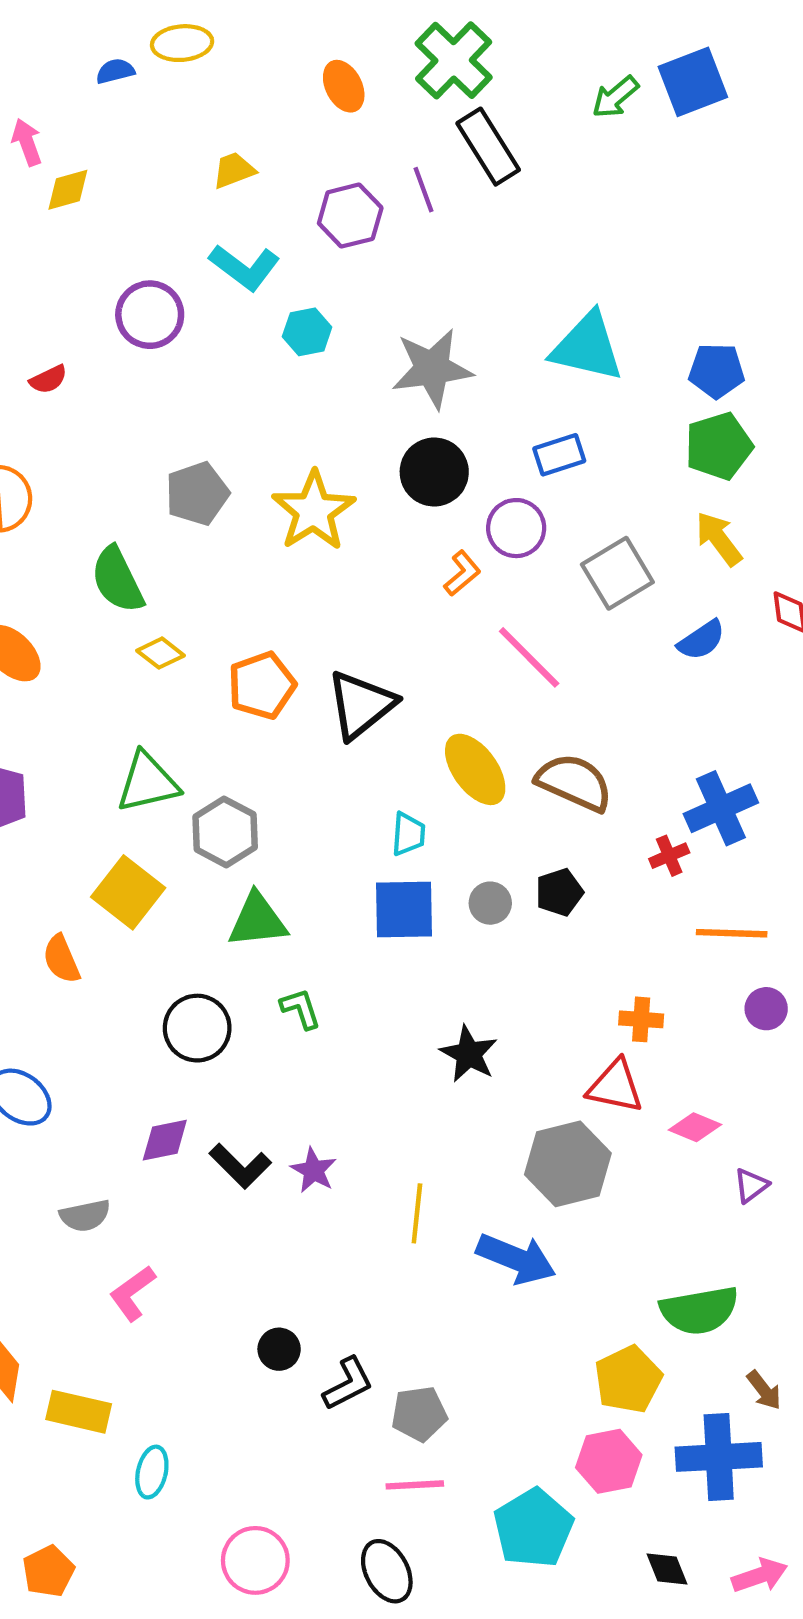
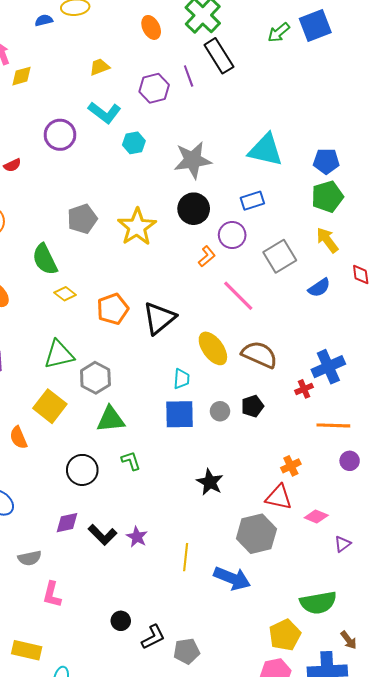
orange cross: (641, 1019) -> (291, 466), turned -30
pink L-shape: (132, 1293) -> (52, 595), turned -40

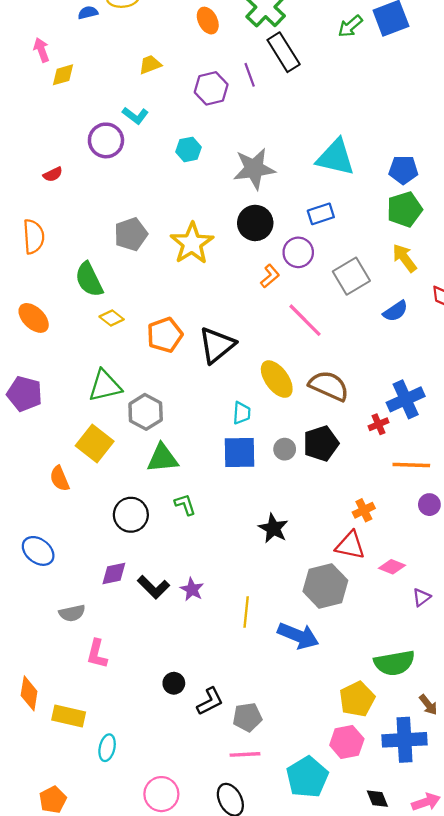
cyan L-shape: (105, 113) -> (135, 116), moved, size x0.7
black pentagon: (252, 406) -> (321, 443), size x1.4

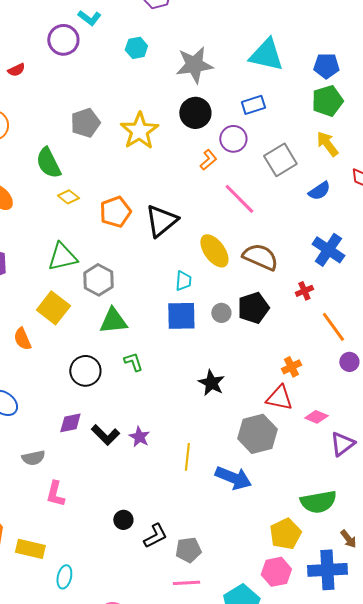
blue cross: (406, 399) -> (328, 250), moved, turned -32
orange line: (411, 465) -> (333, 327), turned 52
purple triangle: (421, 597) -> (342, 444), size x1.5

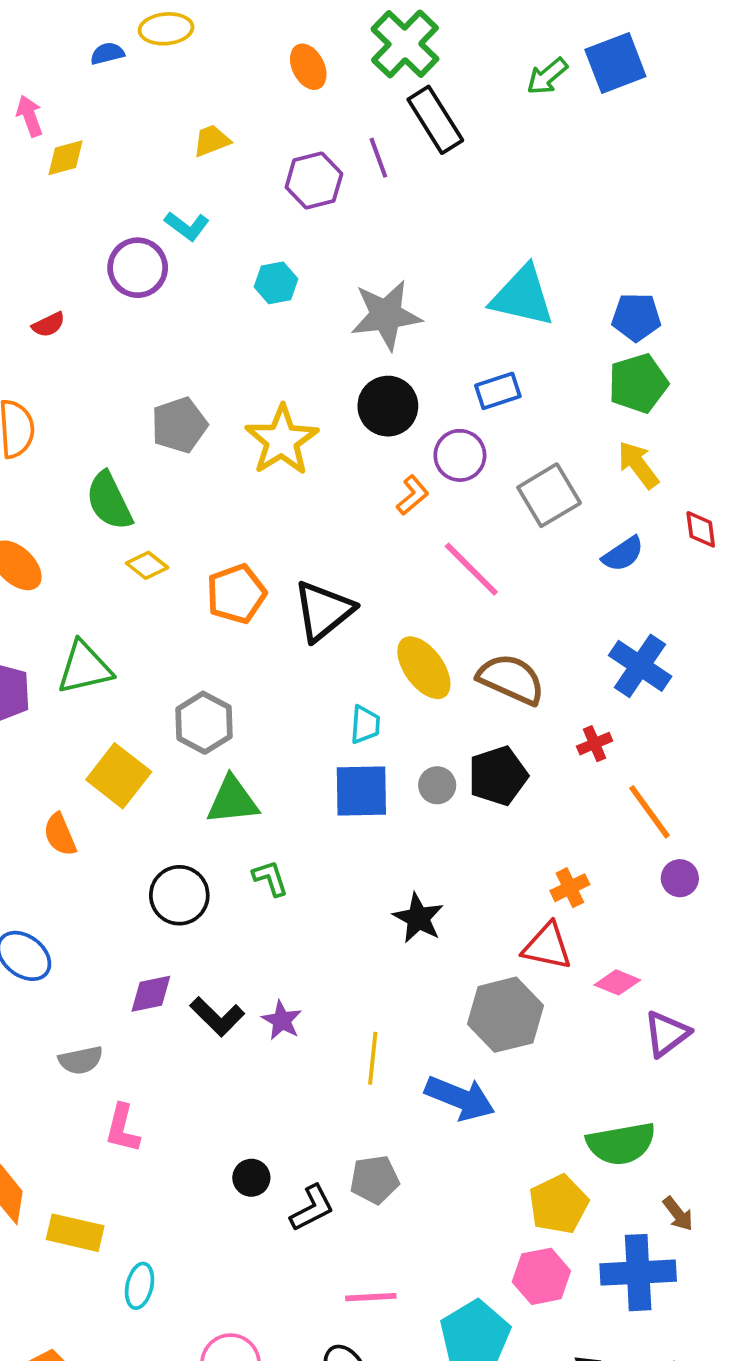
green triangle: (62, 257) -> (85, 668), moved
gray pentagon: (188, 550) -> (375, 1180), moved

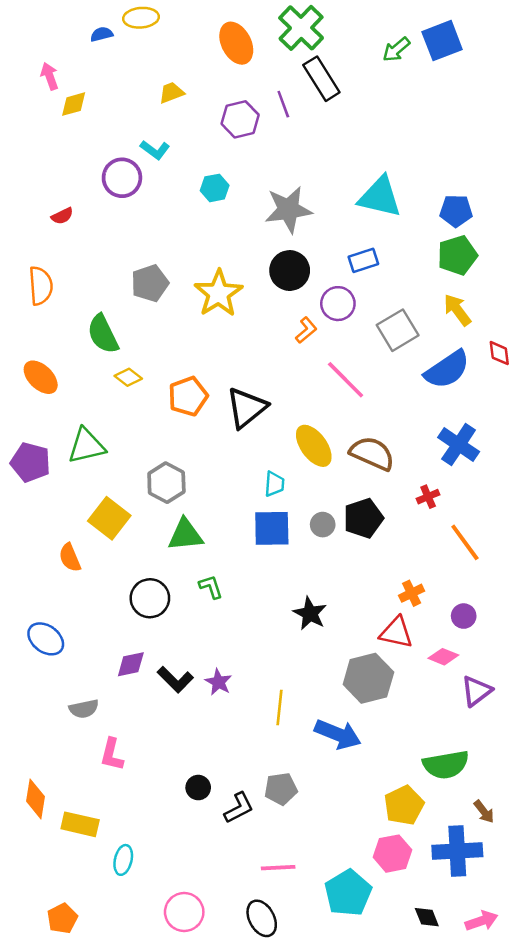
orange ellipse: (308, 67) -> (236, 43), size x1.4
blue semicircle: (623, 554) -> (447, 370), size x1.6
purple circle: (680, 878) -> (464, 616), moved

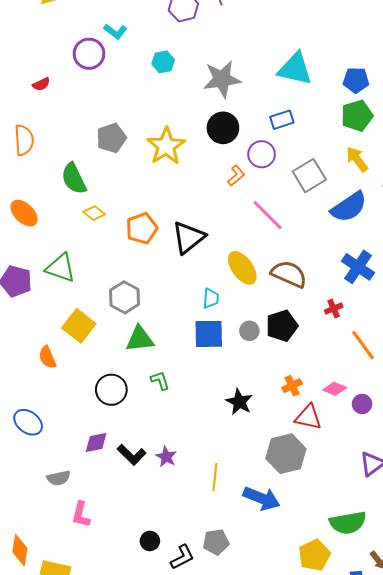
green triangle: (86, 446) -> (61, 268), turned 32
orange cross: (412, 593) -> (292, 386), moved
pink diamond: (443, 657) -> (335, 389), moved

